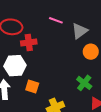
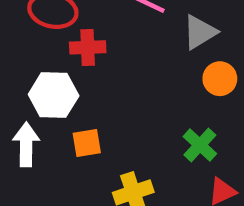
orange square: (32, 86) -> (87, 143), turned -32

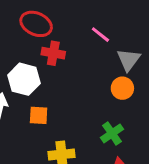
gray triangle: (200, 32) -> (129, 60), turned -35
orange circle: (220, 79) -> (122, 88), moved

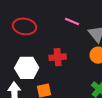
red cross: (53, 53) -> (58, 57), moved

